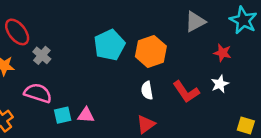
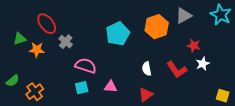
orange hexagon: (151, 51) -> (157, 27), moved
red star: (222, 53) -> (194, 46), moved
pink semicircle: (38, 93) -> (86, 66), moved
pink triangle: (86, 115) -> (111, 87), moved

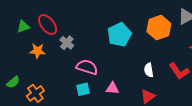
green triangle: (20, 39) -> (23, 27), moved

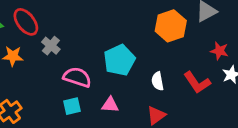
cyan pentagon: (119, 35) -> (119, 60), moved

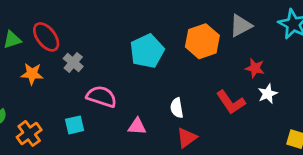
cyan pentagon: (119, 60) -> (147, 51), moved
white semicircle: (158, 81) -> (177, 108), moved
cyan square: (72, 106) -> (75, 125), moved

